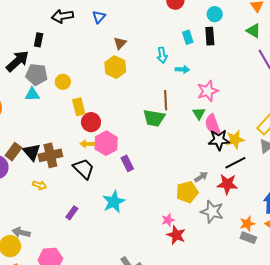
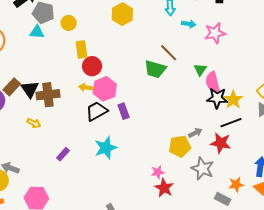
pink star: (208, 91) -> (215, 33), moved
brown line: (166, 100) -> (169, 53), turned -48
yellow star: (235, 140) -> (233, 100), turned -30
black trapezoid: (84, 169) -> (97, 111), moved, turned -80
gray rectangle: (248, 238) -> (223, 199), moved

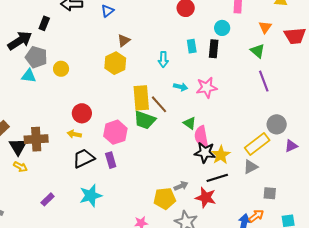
cyan arrow: (189, 24) -> (181, 87), moved
yellow rectangle: (81, 50) -> (141, 98), moved, size x1.4
green triangle: (200, 70) -> (190, 123), turned -32
black triangle: (30, 89) -> (18, 147), moved
pink hexagon: (105, 89) -> (115, 132), moved

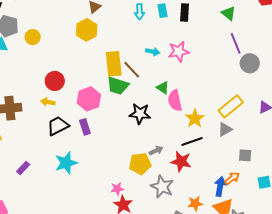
cyan arrow: (163, 59) -> (140, 12), moved
gray circle: (277, 124) -> (250, 63), moved
black star: (205, 153) -> (140, 114), moved

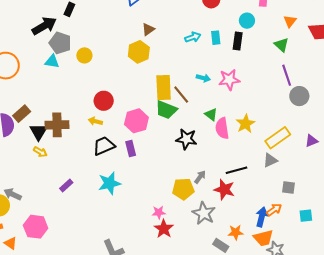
cyan arrow: (140, 12) -> (193, 37), turned -112
yellow star: (195, 118) -> (245, 124), moved
gray arrow: (156, 151) -> (200, 177), turned -32

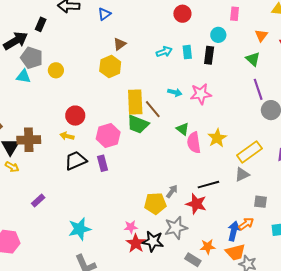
black star: (186, 139) -> (153, 241), moved
cyan star: (109, 183) -> (80, 229), moved
gray star: (204, 213) -> (176, 228), turned 30

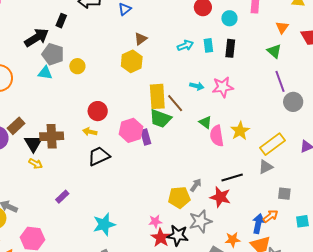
cyan circle: (218, 35) -> (229, 18), moved
purple rectangle: (102, 163) -> (146, 137), moved

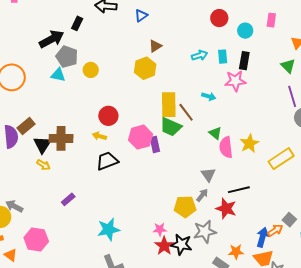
pink star: (223, 87) -> (235, 81), moved
gray triangle: (266, 167) -> (208, 175), moved, turned -42
gray square: (284, 194) -> (289, 220), moved, turned 32

